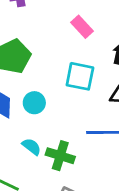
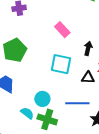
cyan circle: (34, 103) -> (42, 99), moved

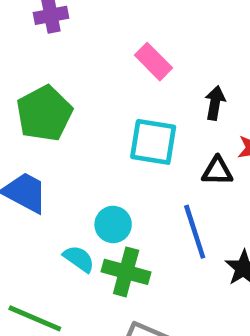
blue line: (77, 103) -> (195, 232), turned 75

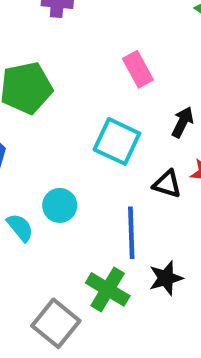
green cross: (126, 272) -> (108, 289), moved

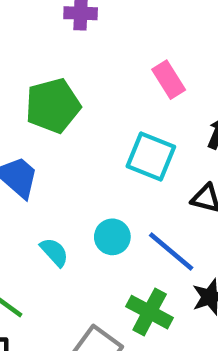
cyan circle: (60, 205) -> (112, 237), moved
blue line: (131, 233) -> (171, 251), turned -45

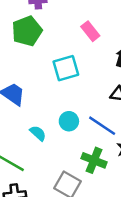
green pentagon: (53, 106) -> (27, 31), moved
cyan square: (151, 157) -> (66, 68), moved, turned -32

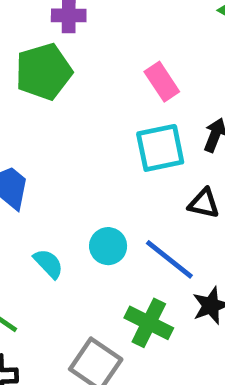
cyan square: (66, 68) -> (160, 148), moved

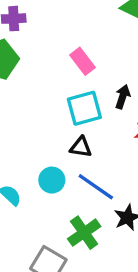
black triangle: (204, 203) -> (81, 147), moved
green cross: (149, 323) -> (84, 233), turned 32

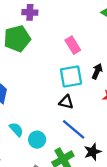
cyan circle: (52, 180) -> (37, 140), moved

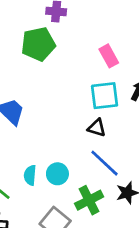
cyan semicircle: (16, 129) -> (30, 175), moved, turned -136

